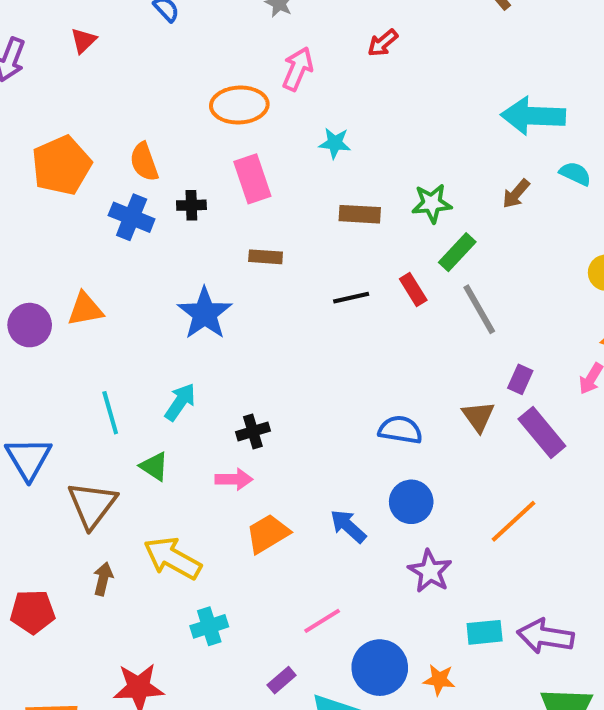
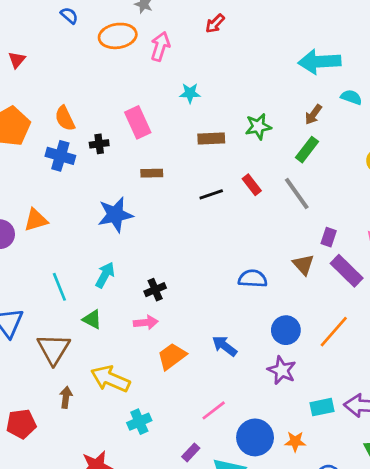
red triangle: (83, 41) -> (17, 60), moved
orange ellipse: (239, 105) -> (118, 36), moved
green rectangle: (457, 252) -> (307, 150), moved
blue star: (205, 313) -> (115, 215), turned 30
blue circle: (411, 502) -> (286, 330), moved

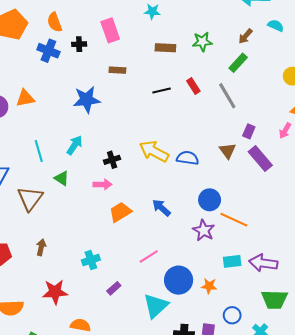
orange line: (334, 332) -> (234, 220), moved, turned 68
yellow arrow: (110, 379) -> (154, 151), moved
brown arrow: (66, 397) -> (41, 247), moved
purple rectangle: (191, 452) -> (114, 288), moved

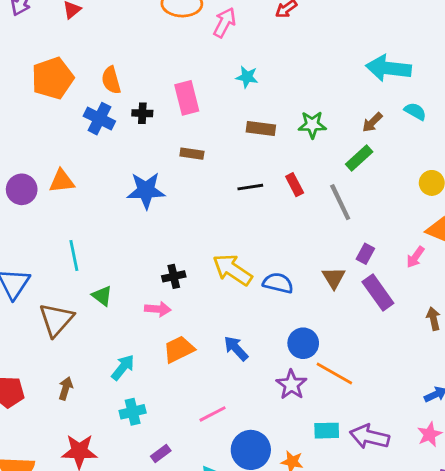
cyan arrow: (75, 145) -> (123, 367), moved

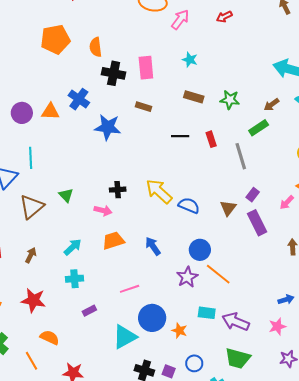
black cross: (142, 113) -> (114, 73), size x1.6
blue cross: (99, 119) -> (79, 99), moved
cyan line: (74, 256) -> (31, 158), moved

